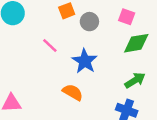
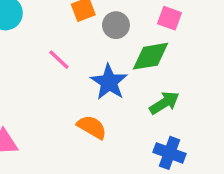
green diamond: (136, 43) -> (151, 56), moved
green arrow: (135, 80) -> (164, 103), moved

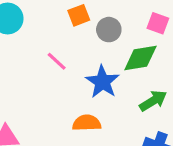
orange semicircle: (92, 127) -> (87, 123), turned -32

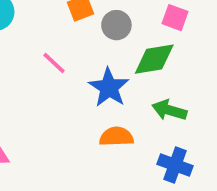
green arrow: (153, 101) -> (169, 110), turned -132
orange semicircle: (87, 123) -> (116, 137), moved

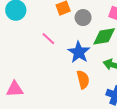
orange semicircle: (116, 137) -> (83, 80), turned 78

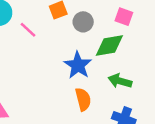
pink line: (48, 39) -> (28, 30), moved

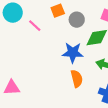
blue star: (78, 65) -> (73, 53), turned -30

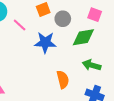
blue star: (73, 53) -> (45, 42), moved

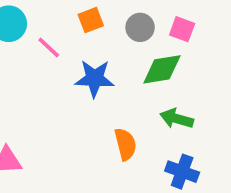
gray circle: (63, 19) -> (140, 27), moved

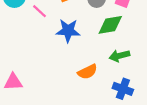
green arrow: (177, 119) -> (119, 56), turned -30
orange semicircle: (125, 144) -> (87, 72), turned 78

